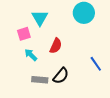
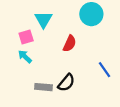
red semicircle: (56, 46) -> (70, 43), moved
cyan arrow: (31, 55) -> (25, 57), moved

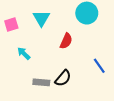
pink square: (26, 37) -> (11, 24), moved

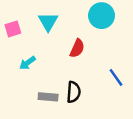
cyan arrow: (24, 53) -> (27, 63), turned -80
black semicircle: (63, 78) -> (74, 92), turned -36

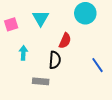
cyan arrow: (27, 63) -> (23, 53), turned 128
black semicircle: (74, 92) -> (55, 60), moved

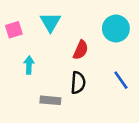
cyan circle: (85, 13) -> (116, 29), moved
black semicircle: (55, 60) -> (78, 83), moved

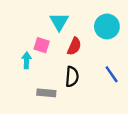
cyan triangle: (50, 22) -> (59, 22), moved
pink square: (14, 30) -> (42, 45), moved, turned 35

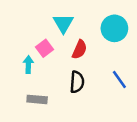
pink square: (42, 45) -> (45, 48), turned 35
gray rectangle: (46, 93) -> (37, 99), moved

